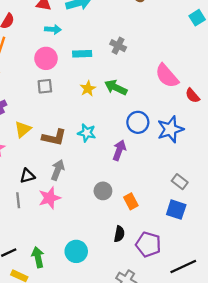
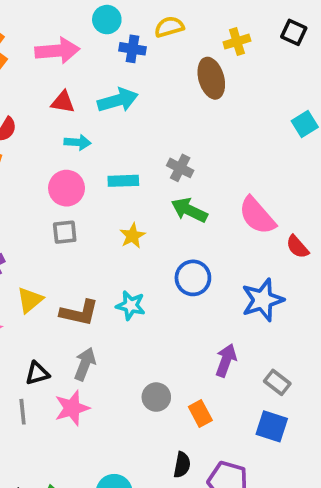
green arrow: (116, 87) -> (189, 210), moved
blue circle: (138, 122) -> (193, 278), moved
purple arrow: (119, 150) -> (226, 360), moved

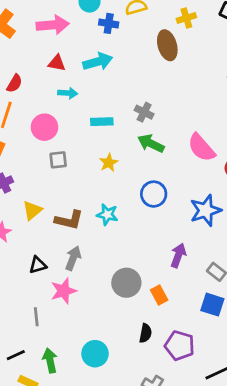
pink circle: (67, 188) -> (44, 127), moved
gray circle: (156, 397) -> (126, 283), size x1.4
gray line: (23, 412) -> (36, 317), moved

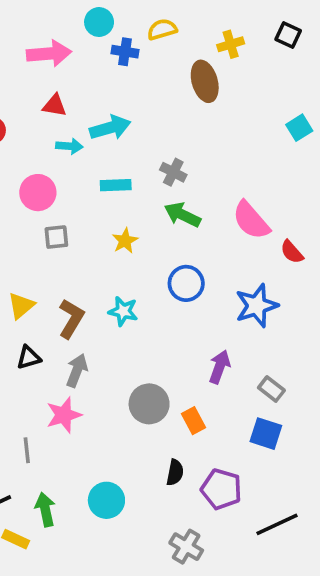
cyan arrow: (98, 62) -> (110, 128), moved
brown L-shape: (69, 220) -> (71, 319), turned -72
black triangle: (38, 265) -> (29, 358), moved

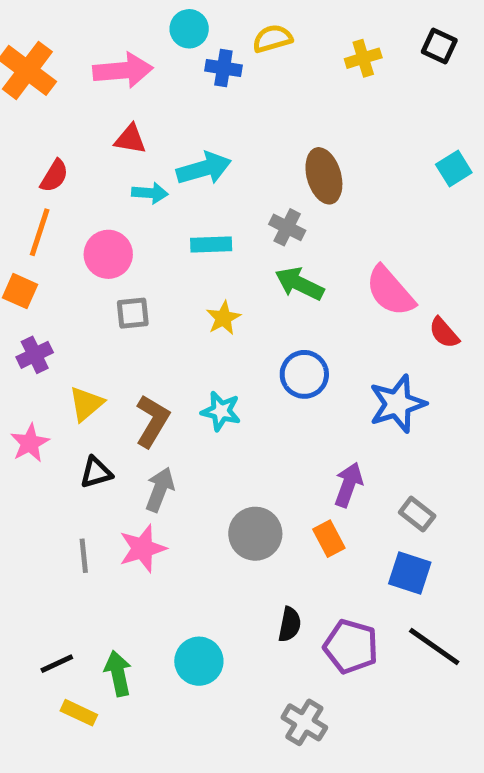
brown ellipse: (205, 81) -> (324, 176), moved
orange rectangle: (194, 421) -> (329, 539), moved
gray line: (27, 450) -> (84, 556), moved
black line: (277, 524) -> (434, 646), moved, turned 60

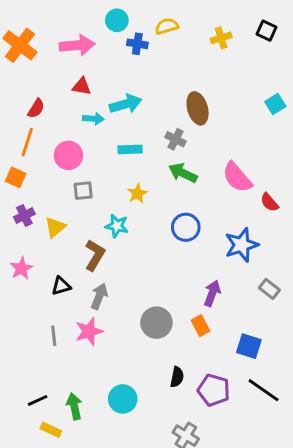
yellow triangle: (86, 404) -> (55, 227), moved
cyan star: (221, 411) -> (117, 226), moved
gray rectangle: (417, 514) -> (269, 289), moved

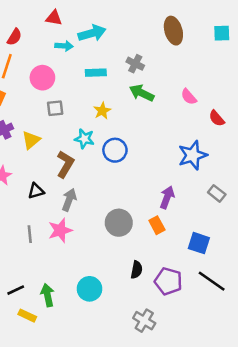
cyan square: (275, 104) -> (222, 33), turned 30
brown ellipse: (198, 108) -> (173, 31), moved
pink semicircle: (237, 177) -> (189, 97), size x0.6
blue circle: (186, 227) -> (115, 150), moved

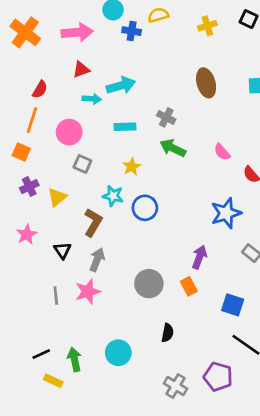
red triangle: (54, 18) -> (81, 70), turned -30
gray square: (55, 108) -> (82, 164), turned 30
black triangle: (36, 191) -> (62, 250), turned -48
purple pentagon: (168, 281) -> (218, 377), moved

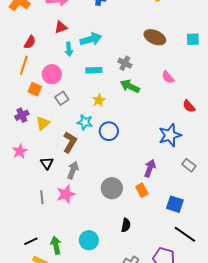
brown ellipse: (206, 83) -> (155, 37), turned -50
cyan arrow: (92, 99) -> (69, 49), turned 80
orange square: (21, 152) -> (35, 89), moved
pink semicircle: (222, 152) -> (168, 77), moved
gray square: (82, 164) -> (62, 98), turned 32

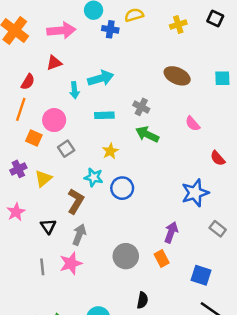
red triangle: (61, 27) -> (54, 63), moved

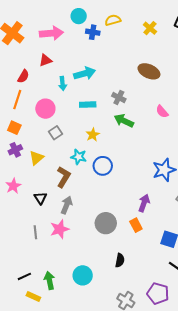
yellow cross: (178, 25) -> (150, 28), turned -32
orange square: (34, 138) -> (14, 128), moved

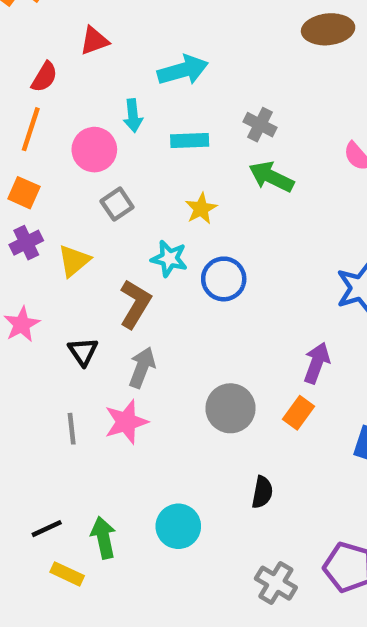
brown ellipse: (149, 71) -> (328, 29), moved, turned -30
cyan arrow: (63, 83) -> (133, 116), moved
orange rectangle: (136, 225) -> (299, 413), turned 64

